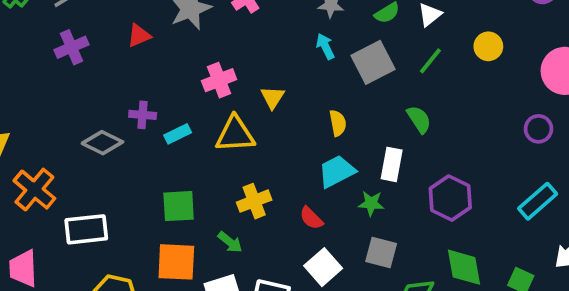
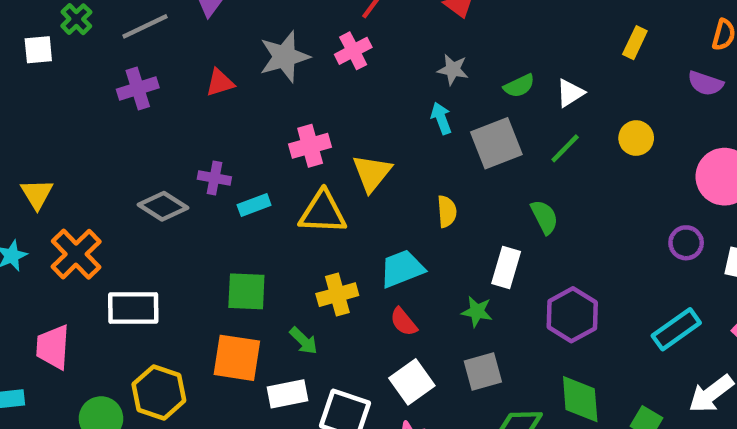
yellow triangle: (272, 97) -> (372, 173), size x1.4
cyan trapezoid: (337, 171) -> (402, 269), moved
gray square: (381, 253) -> (483, 371), turned -36

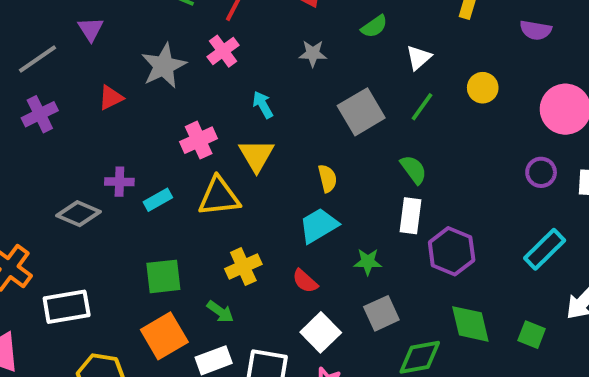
green semicircle: (519, 86) -> (374, 26), moved
cyan arrow: (441, 118) -> (263, 105), moved
white rectangle: (506, 268) -> (410, 216), moved
cyan trapezoid: (402, 269) -> (319, 225), moved
orange square: (237, 358) -> (164, 336), turned -30

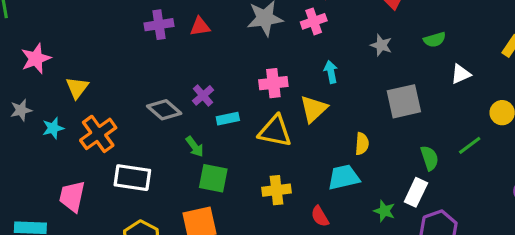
red triangle: (111, 98) -> (200, 27), moved
green line: (422, 107) -> (470, 145), moved
purple cross: (119, 182) -> (203, 95), turned 30
green star: (368, 262) -> (384, 211), moved
green arrow: (220, 312) -> (195, 147), moved

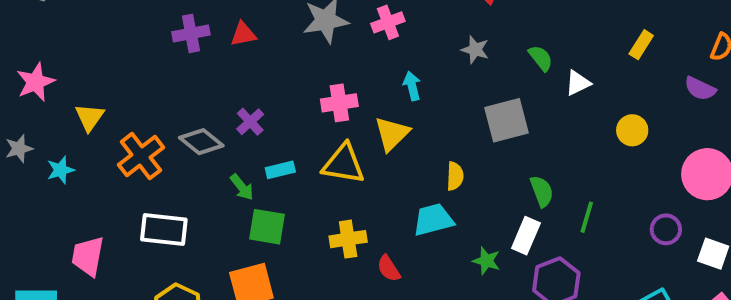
green semicircle: (435, 40) -> (541, 58), moved, turned -110
cyan rectangle: (228, 119) -> (280, 170), moved
orange cross: (98, 134) -> (141, 156), moved
green line: (470, 145) -> (587, 217), moved, turned -35
red semicircle: (320, 216) -> (389, 268), moved

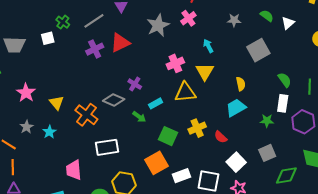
red triangle: (243, 34) -> (120, 43), size x1.5
green square: (267, 227) -> (168, 136), moved, turned 30

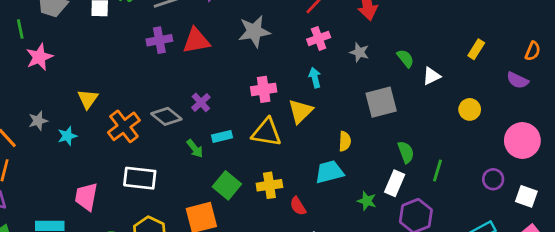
pink cross: (188, 18) -> (319, 38), moved
pink star: (26, 93) -> (39, 57), moved

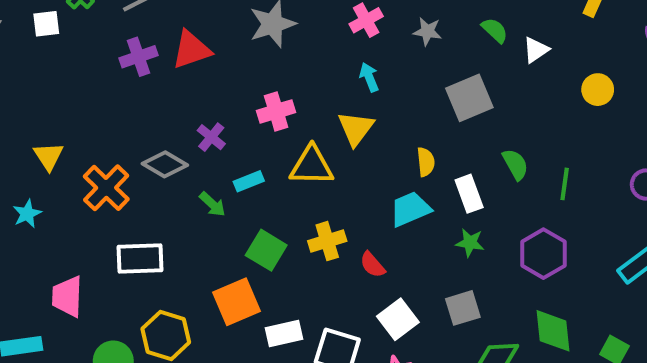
pink cross: (264, 89) -> (276, 111), moved
white rectangle: (395, 183) -> (469, 194), moved, turned -35

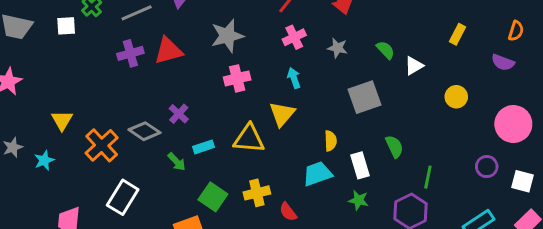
pink cross: (276, 111) -> (237, 78), moved
green line: (565, 184) -> (428, 177), moved
white rectangle: (140, 259) -> (123, 197), turned -60

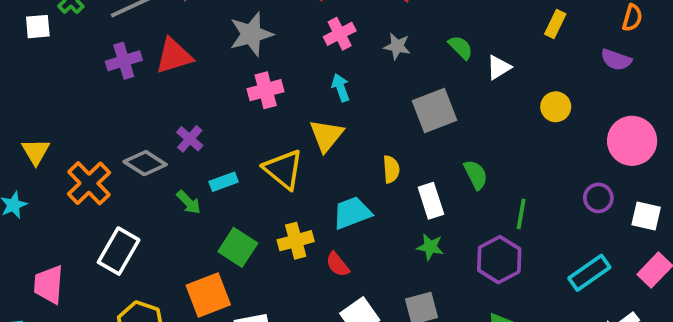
yellow triangle: (249, 139) -> (283, 169), turned 36
cyan trapezoid: (317, 174) -> (352, 213), moved

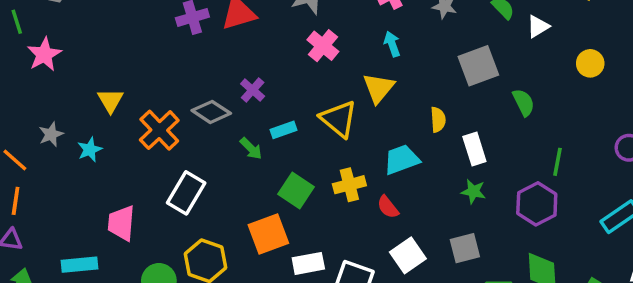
pink cross: (266, 90) -> (323, 46), turned -36
green semicircle: (476, 175) -> (524, 102), moved

